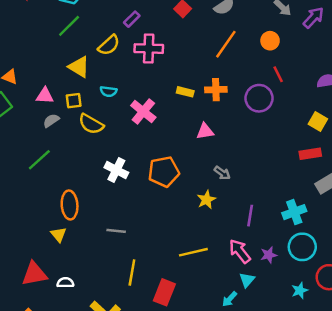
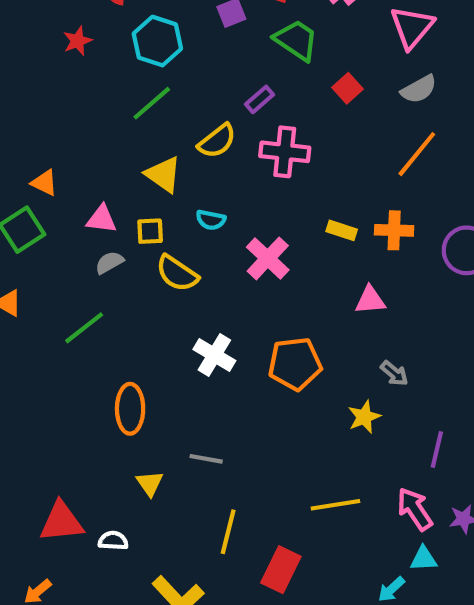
yellow triangle: (58, 234) -> (150, 483), moved
cyan triangle: (247, 280) -> (423, 559), turned 42

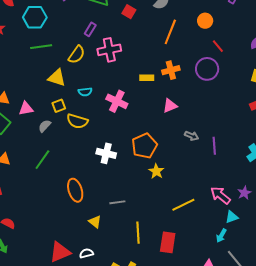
green line: (152, 103) -> (41, 47), turned 50
pink triangle: (102, 219) -> (26, 108), moved
yellow star: (364, 417) -> (156, 171), moved
purple line: (437, 450) -> (214, 146), moved

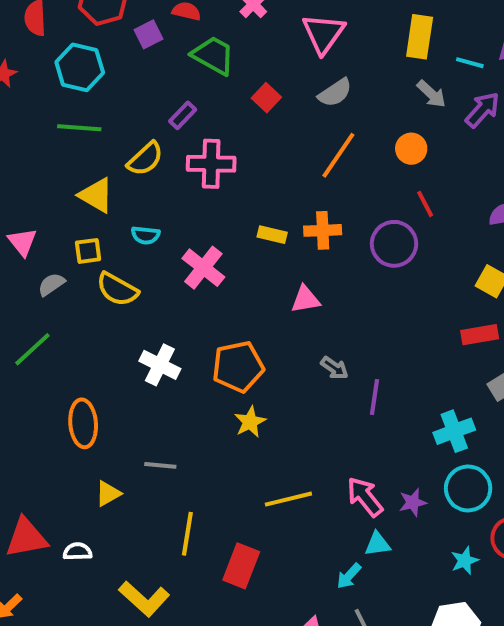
pink triangle: (26, 108) -> (22, 242), turned 49
yellow triangle: (95, 222) -> (108, 494), turned 40

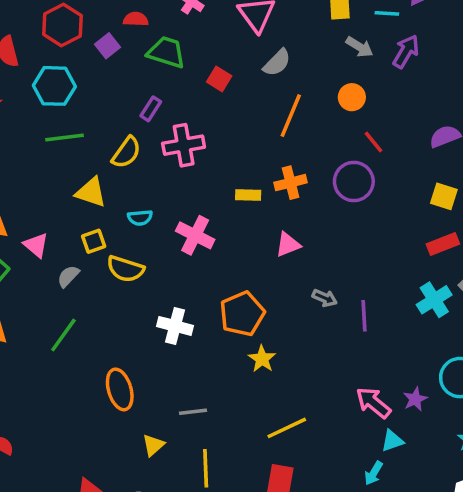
cyan cross: (454, 431) -> (434, 300), moved
yellow line: (288, 499) -> (287, 428), moved
yellow line: (187, 534) -> (206, 468), moved

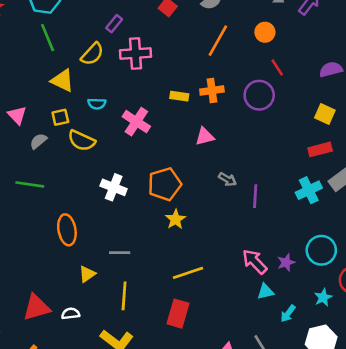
green line: (65, 138) -> (48, 38), turned 68
green line: (63, 335) -> (30, 184), turned 56
cyan arrow: (374, 473) -> (288, 314), moved

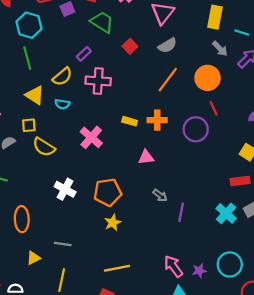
orange circle: (265, 32) -> (208, 78), size x1.5
cyan semicircle: (97, 104) -> (62, 104), moved
cyan cross: (309, 190) -> (226, 213), turned -30

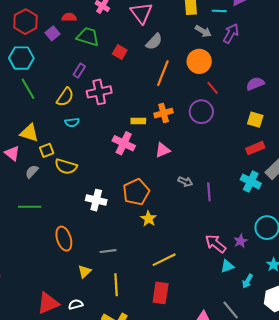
yellow triangle: (35, 95) -> (29, 133), moved
pink cross: (91, 137) -> (124, 143), moved

